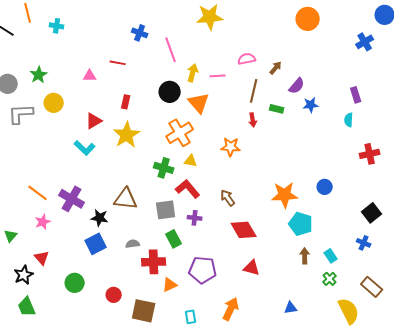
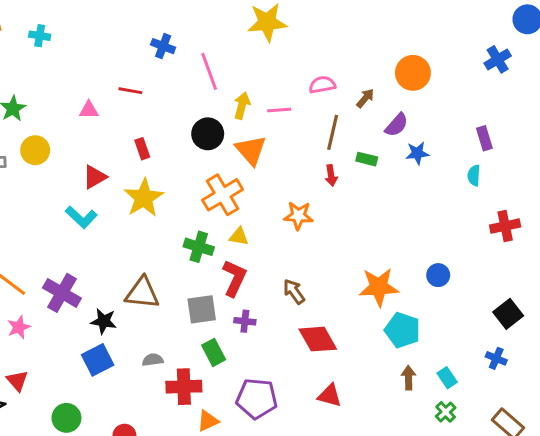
orange circle: (308, 19) -> (413, 73), moved
red rectangle: (126, 102) -> (142, 149), turned -32
red L-shape: (188, 189) -> (234, 278), turned 65

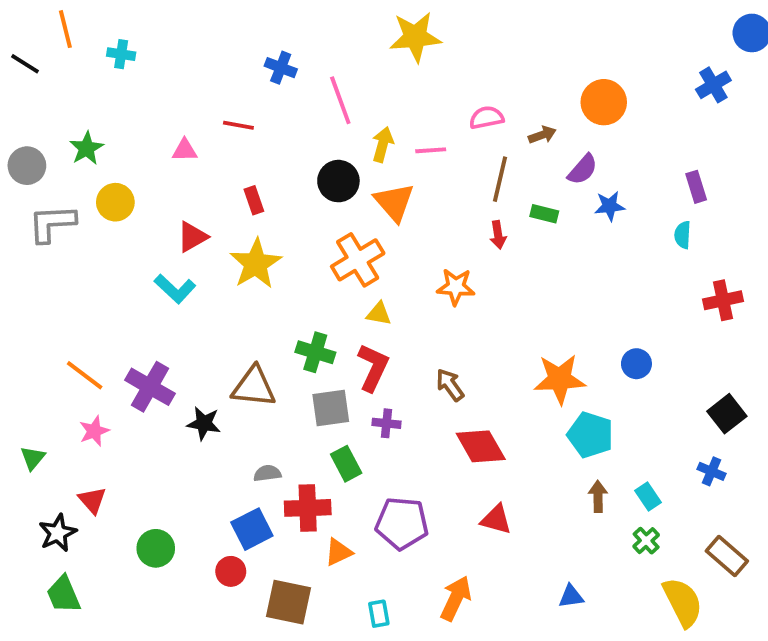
brown arrow: (365, 98) -> (542, 135), turned 30
green cross: (199, 247) -> (315, 352), moved
blue square: (98, 360) -> (252, 529), moved

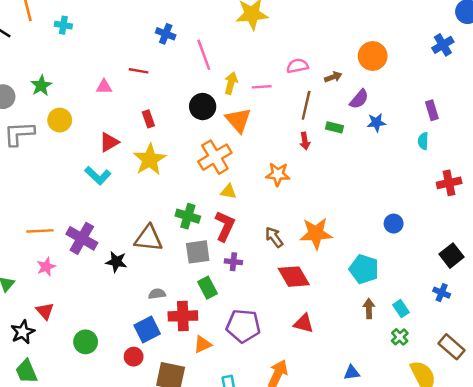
orange line: (85, 375) -> (40, 231), turned -40
orange star: (560, 379) -> (316, 233), moved

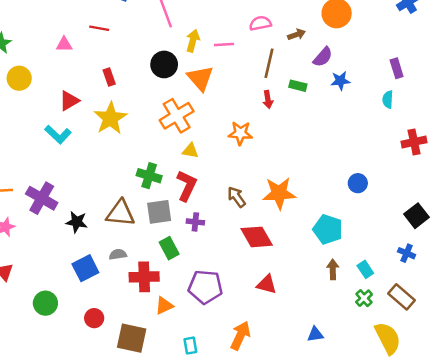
brown triangle: (148, 238) -> (120, 213), moved
blue square: (147, 330) -> (85, 268), moved
brown rectangle: (451, 347) -> (402, 297), moved

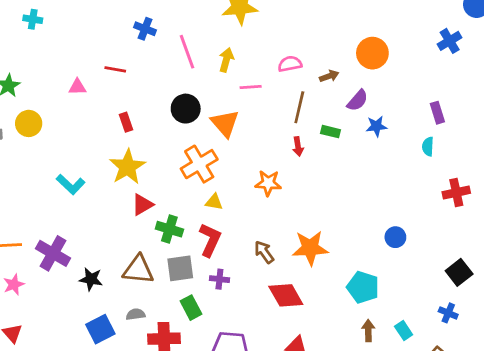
yellow arrow: (193, 41) -> (226, 60), moved
red triangle: (69, 101) -> (142, 205), moved

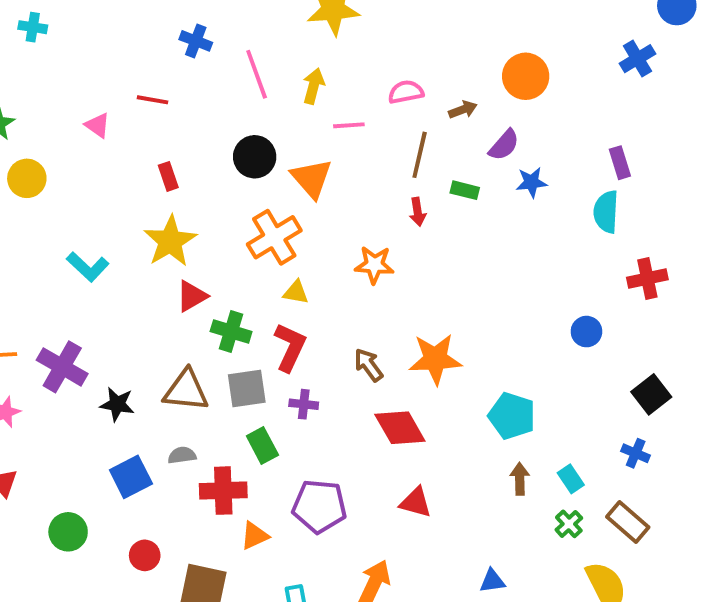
pink triangle: (77, 87) -> (98, 125), turned 36
cyan semicircle: (428, 146) -> (606, 212), size x1.5
blue circle: (395, 237) -> (586, 332), moved

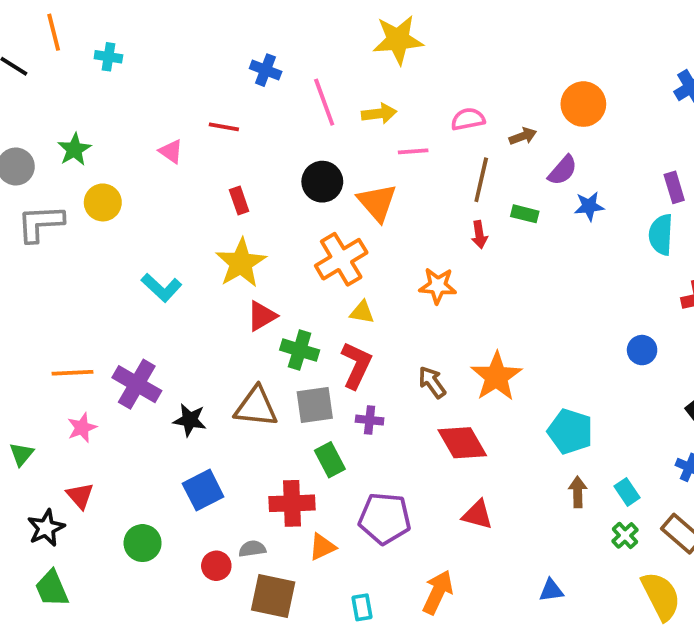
yellow arrow: (314, 86) -> (379, 114), turned 68
orange star: (435, 359) -> (496, 377), turned -30
gray semicircle: (182, 455) -> (252, 549), moved

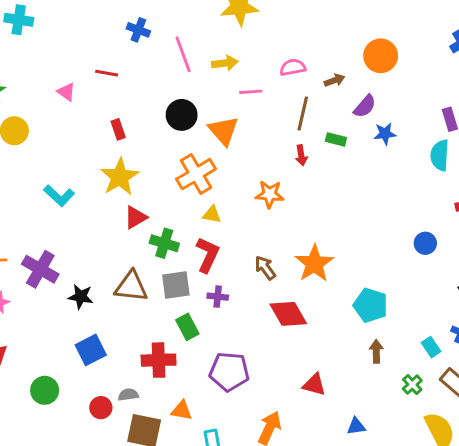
cyan cross: (108, 57) -> (19, 20), size x1.4
cyan rectangle: (627, 492) -> (431, 347), moved
red triangle: (477, 515) -> (314, 385), moved
orange triangle: (322, 547) -> (182, 411), moved, turned 35

